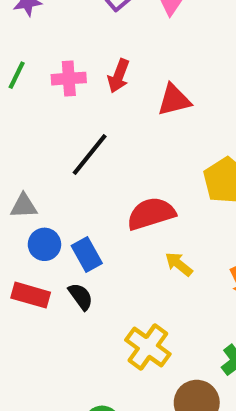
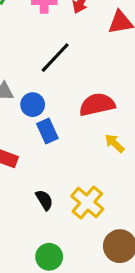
blue circle: (44, 244) -> (33, 105), moved
black semicircle: (81, 297) -> (44, 200), moved

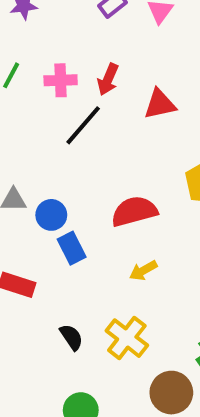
black line: (55, 58) -> (83, 125), moved
yellow arrow: (115, 143) -> (143, 270), moved, turned -70

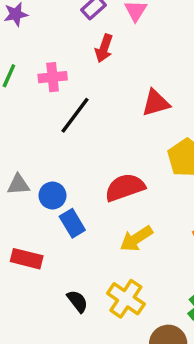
red arrow: (108, 79) -> (104, 48), moved
red triangle: (160, 104) -> (156, 103), moved
yellow arrow: (143, 270) -> (136, 239), size x1.4

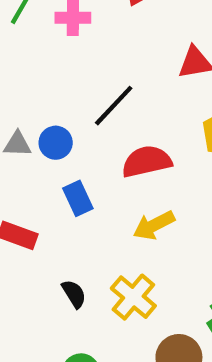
black line: (75, 115) -> (114, 106), moved
blue circle: (52, 195) -> (56, 143), moved

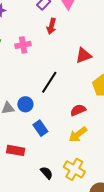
red semicircle: (147, 161) -> (78, 110), moved, size x0.7

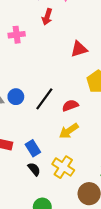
black line: (49, 82) -> (44, 99), moved
blue rectangle: (40, 128) -> (33, 148), moved

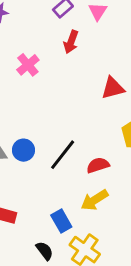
pink cross: (17, 35) -> (28, 65), turned -35
blue rectangle: (33, 148) -> (61, 221), moved

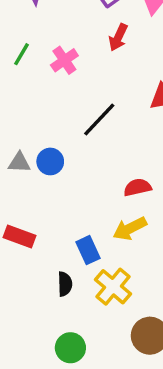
black line: (63, 155) -> (99, 120), moved
black semicircle: (45, 251) -> (65, 284), turned 30

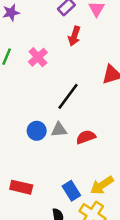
gray triangle: (19, 163) -> (59, 130), moved
red semicircle: (137, 187) -> (86, 137), moved
yellow arrow: (130, 229) -> (102, 185), moved

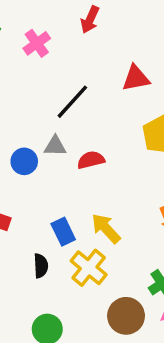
blue circle: (37, 131) -> (24, 161), moved
yellow arrow: (102, 185) -> (106, 228), turned 75

